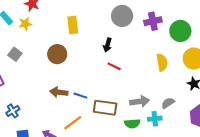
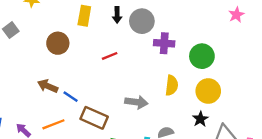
purple cross: (153, 21) -> (164, 43), moved
black arrow: (107, 45) -> (117, 15), moved, turned -32
red line: (114, 66) -> (110, 56), moved, turned -64
gray arrow: (140, 101) -> (136, 102), moved

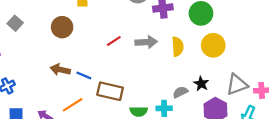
red line: (110, 56) -> (114, 41), moved
gray arrow: (136, 102) -> (146, 42), moved
black star: (200, 119) -> (201, 84), moved

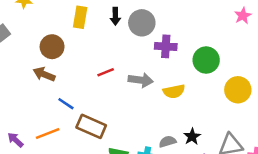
yellow circle: (213, 45) -> (238, 90), moved
yellow semicircle: (178, 47) -> (174, 91), turned 72
brown arrow: (60, 70) -> (44, 74), moved

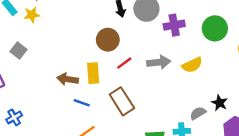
yellow rectangle: (80, 17) -> (93, 73), moved
brown circle: (52, 47) -> (108, 40), moved
blue line: (66, 104) -> (82, 103), moved
brown rectangle: (91, 126) -> (122, 101), moved, turned 48

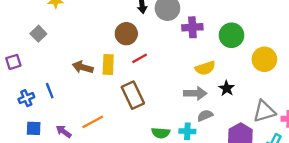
gray arrow: (159, 62) -> (195, 93), moved
blue line: (82, 103) -> (50, 91), moved, turned 42
black star: (220, 103) -> (227, 88), moved

